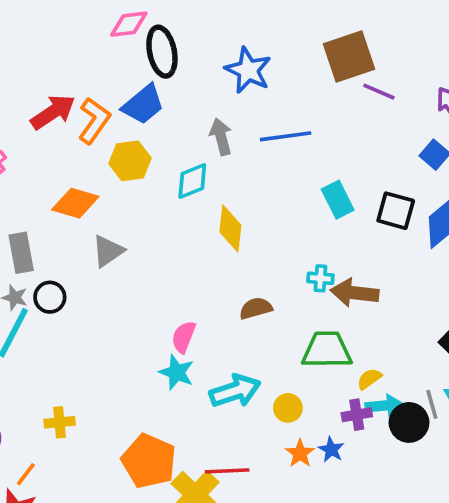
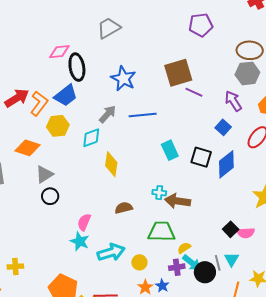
gray arrow: (221, 137) -> (108, 114), turned 54
black circle: (50, 297) -> (50, 196), moved
cyan arrow: (384, 406) -> (192, 263), turned 42

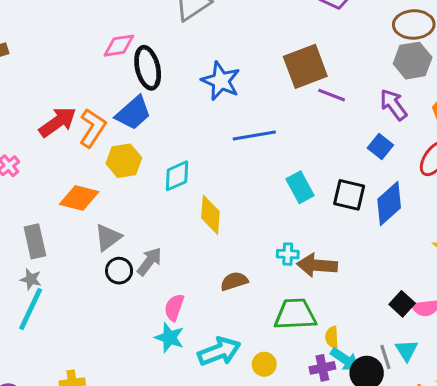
gray arrow: (108, 114) -> (149, 261), moved
yellow semicircle: (184, 248) -> (332, 337), turned -56

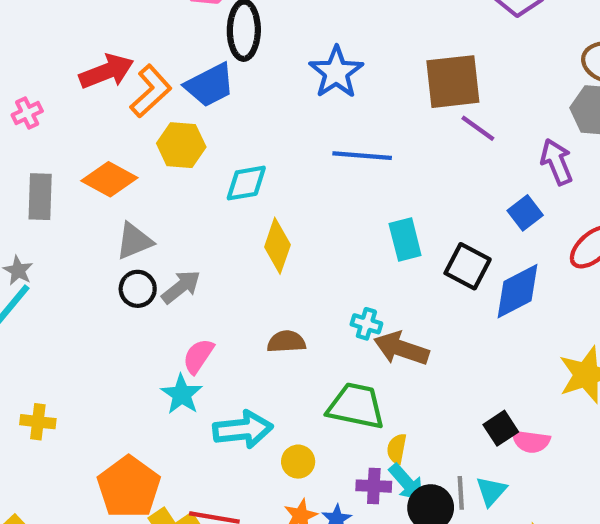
gray rectangle: (35, 241) -> (40, 197), moved

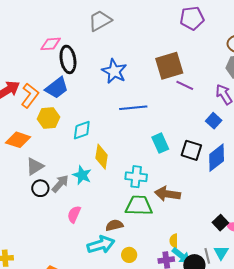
cyan cross: (366, 324) -> (136, 177), moved, size x1.5
brown semicircle: (286, 342) -> (114, 225), moved
cyan star: (182, 394) -> (82, 175), moved
green trapezoid: (356, 406) -> (139, 206), moved

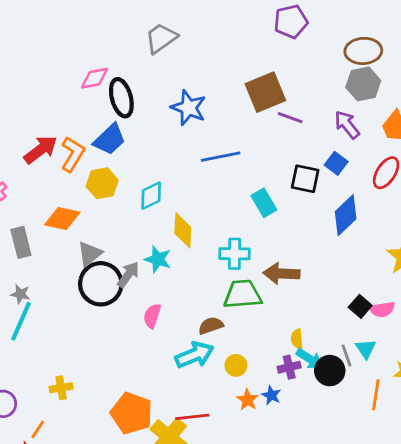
black square: (191, 150) -> (305, 179), moved
black circle: (40, 188) -> (101, 284), size x1.8

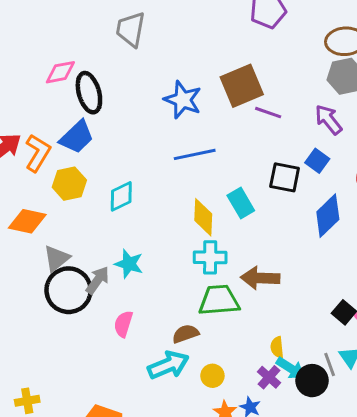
gray trapezoid: (161, 38) -> (131, 29), turned -44
blue star: (189, 108) -> (183, 100), moved
yellow diamond: (183, 230) -> (203, 217), moved
purple cross: (289, 367) -> (269, 377), turned -35

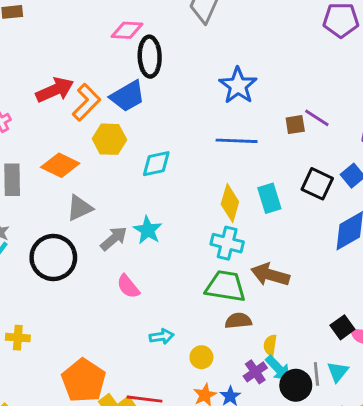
brown square: (242, 86) -> (295, 125), moved, size x0.5
black circle: (69, 290) -> (53, 257), moved
pink semicircle: (123, 324) -> (128, 286), turned -70
brown semicircle: (185, 334) -> (238, 321), moved
cyan arrow: (168, 365) -> (162, 336), size x0.6

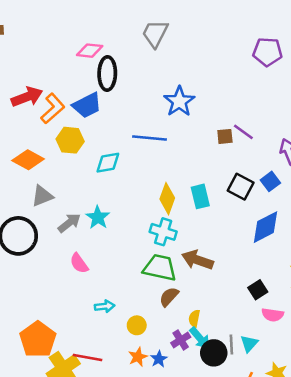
blue line: (237, 141) -> (149, 138), moved
brown semicircle: (238, 321) -> (169, 297), turned -45
black square: (342, 327) -> (258, 290), moved

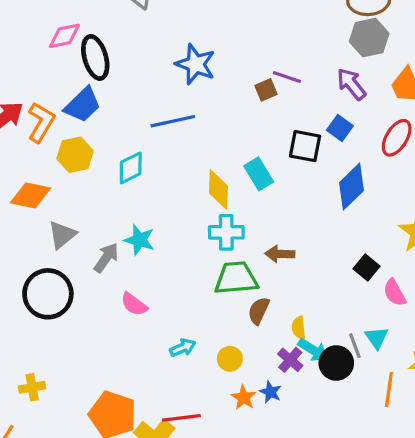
brown arrow: (197, 260) -> (280, 254), size x0.7
pink semicircle: (273, 315) -> (395, 293), turned 70

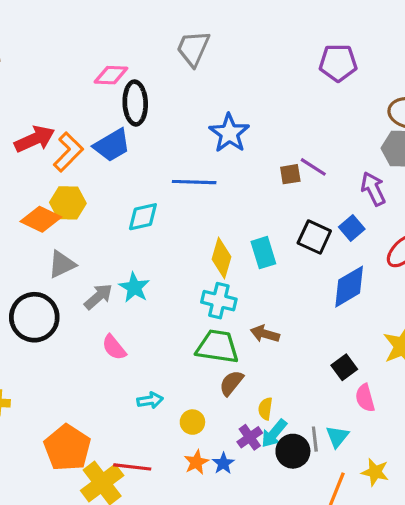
yellow hexagon: (75, 155) -> (68, 203), moved
cyan arrow: (313, 350) -> (274, 433), turned 84

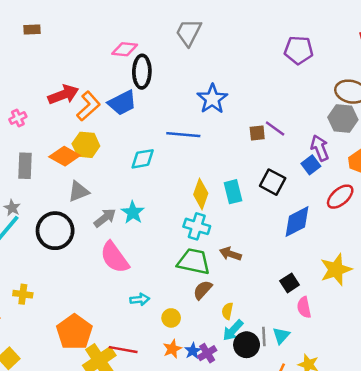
blue square: (352, 228) -> (311, 165), moved
pink semicircle: (114, 347) -> (115, 257), size x1.6
purple cross: (250, 437) -> (207, 353), moved

